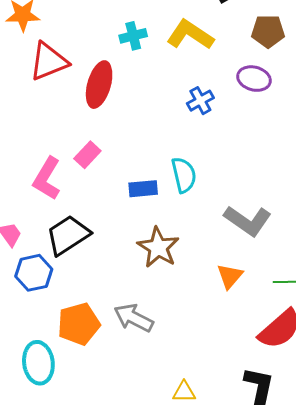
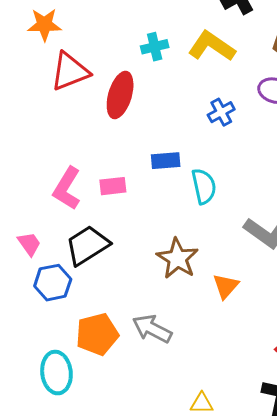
pink rectangle: (87, 155) -> (113, 186), moved, turned 40
blue rectangle: (143, 189) -> (166, 161), moved
orange triangle: (230, 276) -> (226, 286), moved

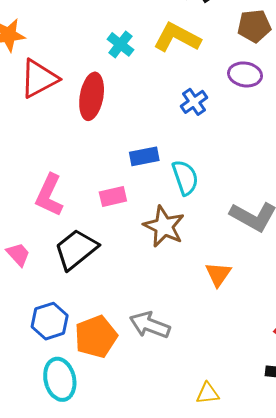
cyan cross: (155, 47) -> (120, 44), turned -32
pink rectangle: (113, 186) -> (113, 196), moved
brown star: (177, 259) -> (164, 226), moved
blue hexagon: (53, 283) -> (50, 321), moved

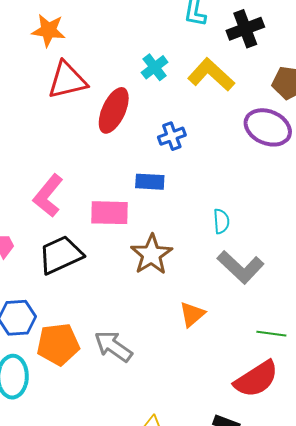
purple ellipse: (245, 74) -> (268, 127), size x1.4
blue cross: (194, 102) -> (172, 136), moved
cyan semicircle: (185, 178) -> (221, 221), moved, size x0.7
pink rectangle: (113, 196) -> (109, 213), size x1.4

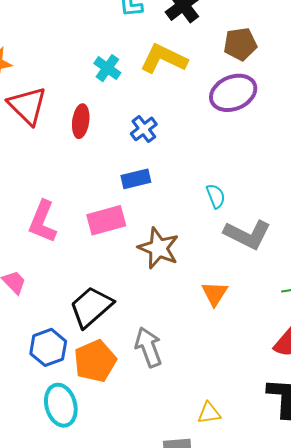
red triangle: (67, 80) -> (27, 106), turned -45
red ellipse: (114, 110) -> (81, 121), size x0.7
purple ellipse: (268, 127) -> (233, 93), turned -30
black trapezoid: (61, 255) -> (91, 307), moved
gray arrow: (113, 346) -> (149, 347), turned 51

